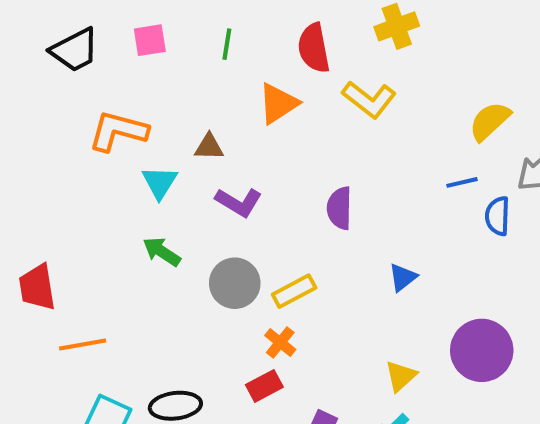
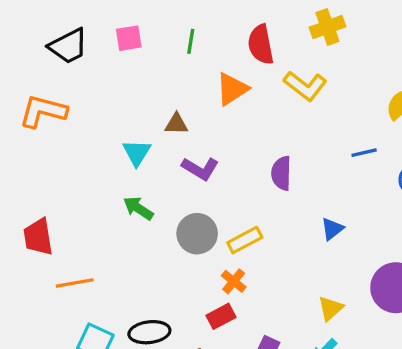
orange L-shape: (118, 131) -> (43, 111), moved
blue line: (462, 182) -> (364, 153), moved

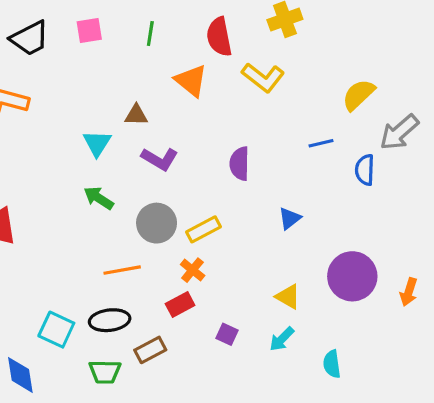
orange triangle: (232, 89) -> (191, 81), turned -48
orange line: (75, 283) -> (122, 270), moved
yellow triangle: (331, 308) -> (288, 297), turned -48

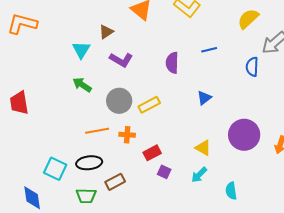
brown triangle: (136, 115) -> (106, 32), turned -35
blue line: (321, 143) -> (209, 50), moved
orange cross: (193, 270) -> (127, 135), moved, turned -35
red rectangle: (180, 304) -> (152, 153), moved

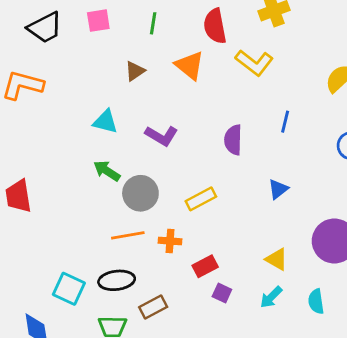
brown triangle: (106, 32) -> (135, 71), moved
cyan triangle: (81, 50) -> (105, 122), turned -48
blue line: (209, 50) -> (285, 122), turned -63
gray circle: (119, 101) -> (140, 193), moved
cyan semicircle: (231, 191) -> (316, 301), moved

